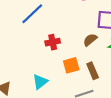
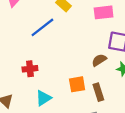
red cross: (53, 42) -> (30, 69), moved

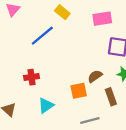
brown semicircle: (99, 60) -> (95, 76), moved
brown rectangle: (98, 92) -> (111, 97), moved

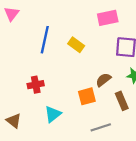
yellow rectangle: (62, 12) -> (76, 45), moved
blue line: (42, 36) -> (45, 40), turned -35

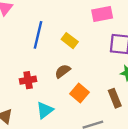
brown semicircle: (103, 80) -> (63, 71), moved
orange square: (87, 96) -> (80, 93), turned -36

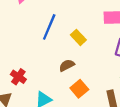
red cross: (28, 80) -> (18, 77), moved, turned 35

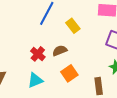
red cross: (18, 77) -> (38, 54), moved

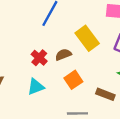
yellow rectangle: (73, 26) -> (87, 38), moved, size x1.5
brown rectangle: (99, 86) -> (105, 94), turned -63

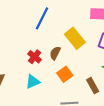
brown semicircle: (63, 55) -> (55, 53), turned -40
brown rectangle: (105, 94) -> (93, 86), turned 42

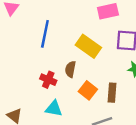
cyan triangle: (33, 82) -> (54, 109), turned 49
brown rectangle: (93, 86) -> (112, 93), moved, turned 49

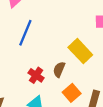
blue line: (45, 34) -> (25, 33), moved

